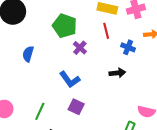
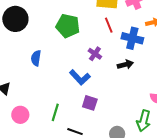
blue cross: (128, 47) -> (132, 38), size x1.5
purple cross: (80, 48) -> (95, 54), moved

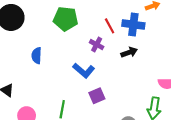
red line: (109, 25) -> (110, 26), moved
purple square: (90, 103) -> (97, 96), turned -35

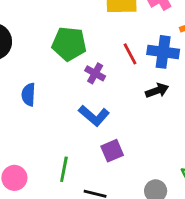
purple cross: (97, 45) -> (95, 73), moved

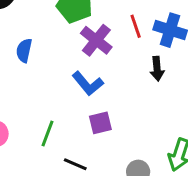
purple cross: (95, 73) -> (96, 40), size x1.5
black arrow: (157, 91) -> (157, 69), turned 95

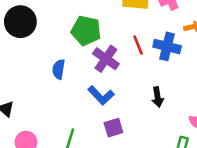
blue semicircle: (24, 50) -> (59, 69), moved
black arrow: (157, 69) -> (158, 97), moved

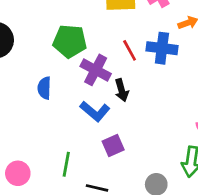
black arrow: (158, 97) -> (122, 90), moved

